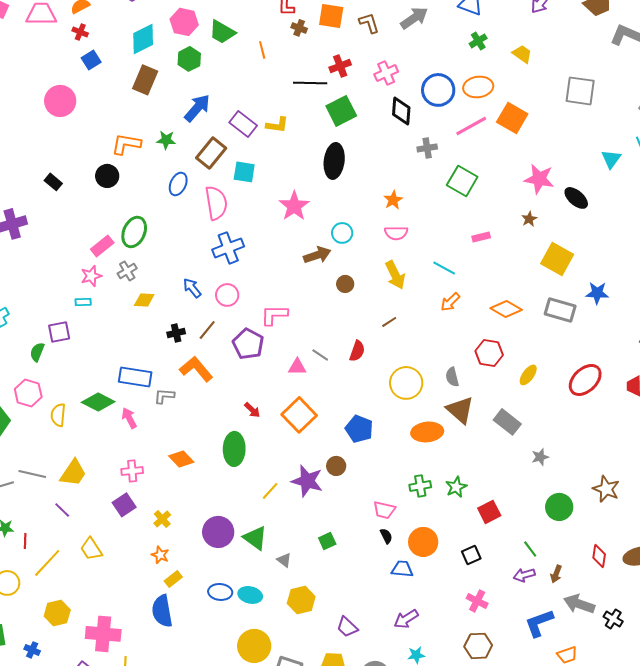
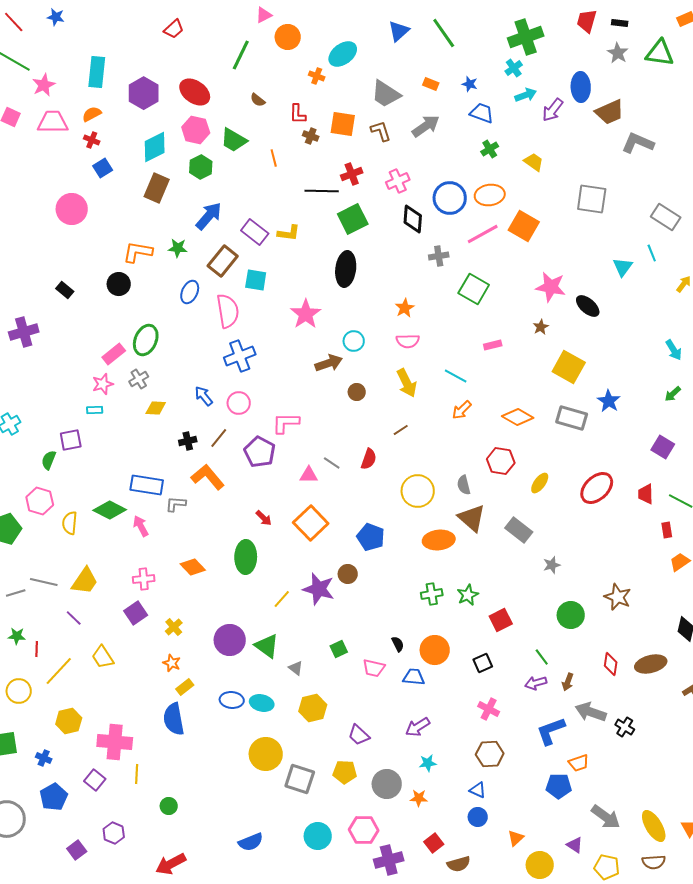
blue star: (597, 293) -> (609, 401), turned 30
pink trapezoid: (384, 510) -> (374, 668), moved

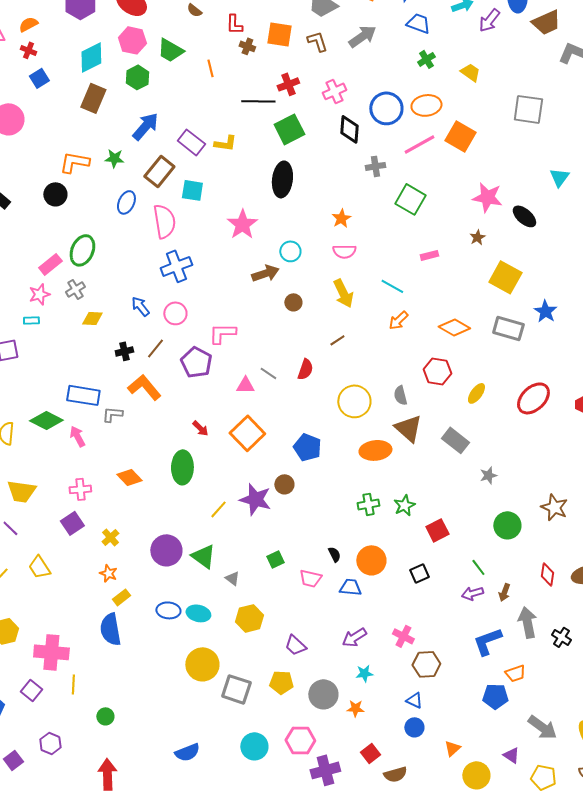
yellow trapezoid: (85, 581) -> (21, 491), turned 64
pink cross: (489, 709) -> (403, 636), moved
gray arrow: (591, 712) -> (527, 622), turned 60
red arrow: (171, 864) -> (107, 774), turned 116

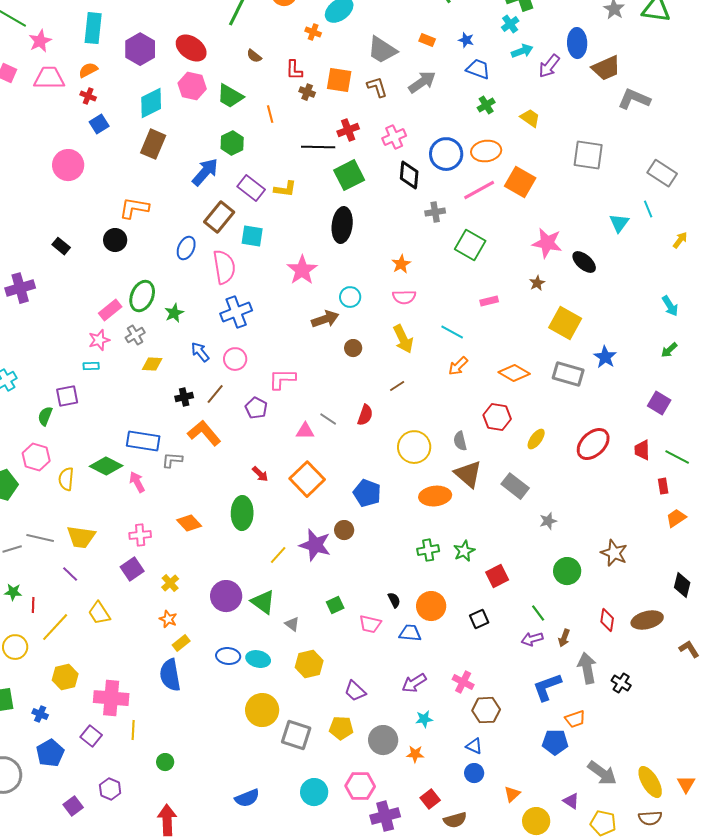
green hexagon: (137, 77) -> (232, 143), moved
green star: (114, 158) -> (174, 313), moved, turned -30
purple pentagon: (196, 362) -> (256, 408), size x0.7

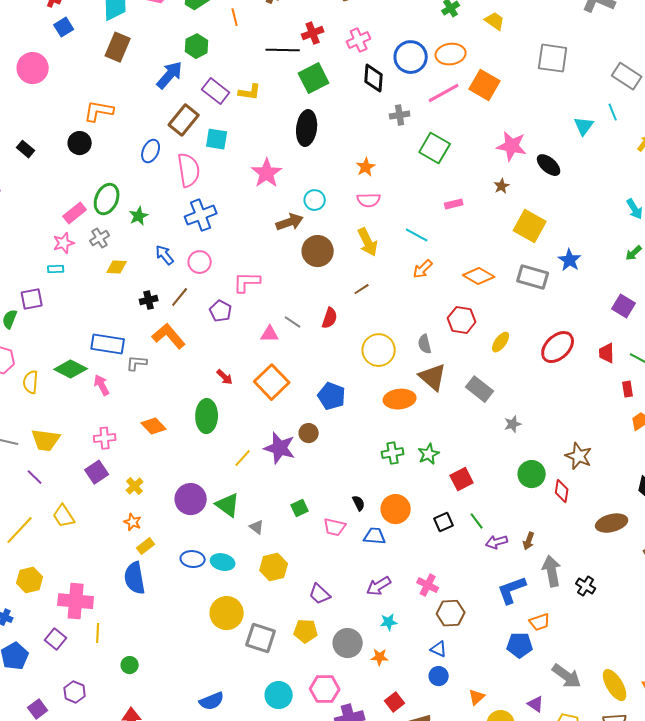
brown circle: (353, 348) -> (318, 251), size x1.8
green line: (538, 613) -> (477, 521), moved
red diamond: (607, 620) -> (562, 491), moved

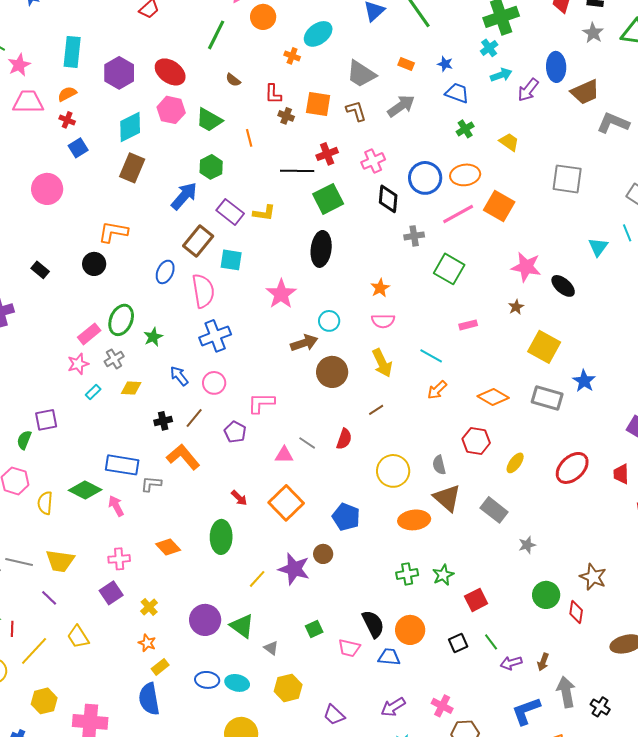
cyan rectangle: (56, 269) -> (93, 392), moved, turned -42
black semicircle: (359, 503) -> (373, 624), size x1.8

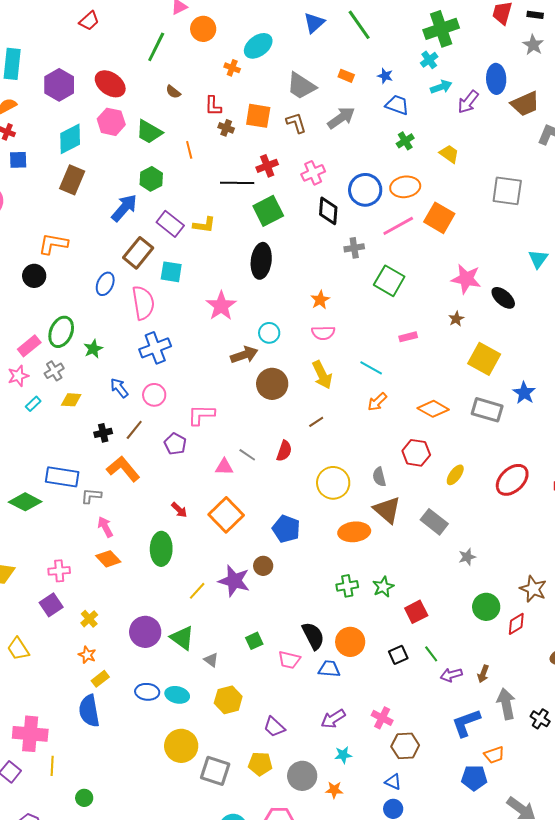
blue square: (78, 148) -> (18, 160), turned 30
pink arrow: (116, 506) -> (105, 527), moved
red diamond: (576, 612) -> (516, 624), turned 50

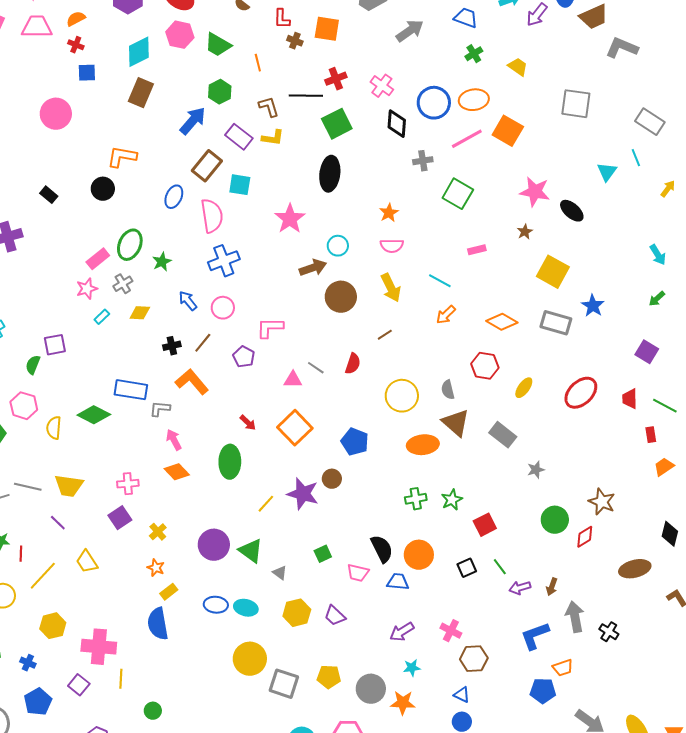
brown L-shape: (296, 123) -> (269, 107), moved
pink cross: (313, 173) -> (382, 86), turned -30
purple trapezoid: (274, 727) -> (335, 616), moved
orange star: (334, 790) -> (403, 703), size x1.4

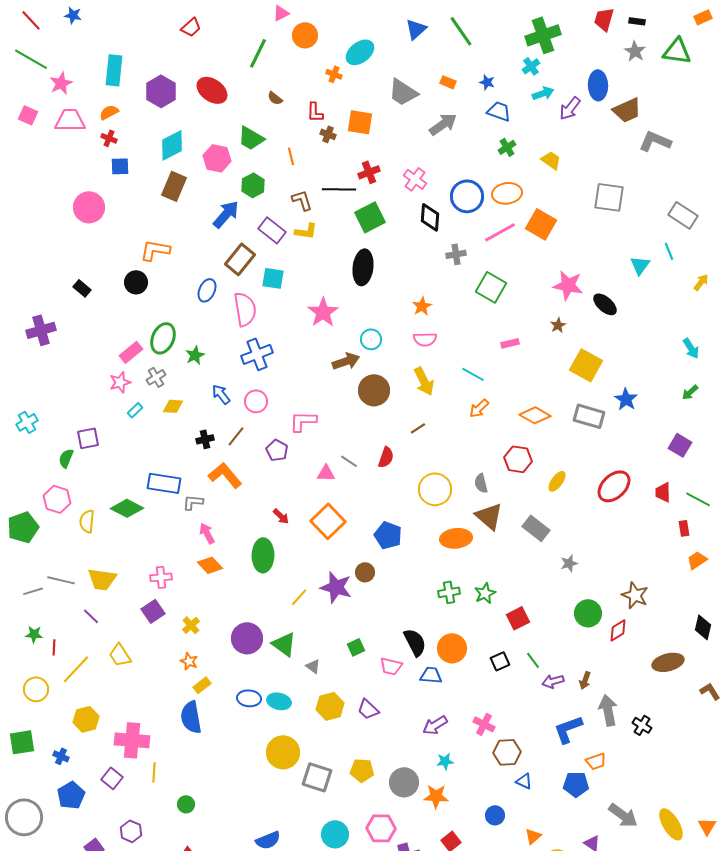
pink hexagon: (180, 35) -> (217, 158), moved
blue triangle: (462, 695) -> (524, 781), moved

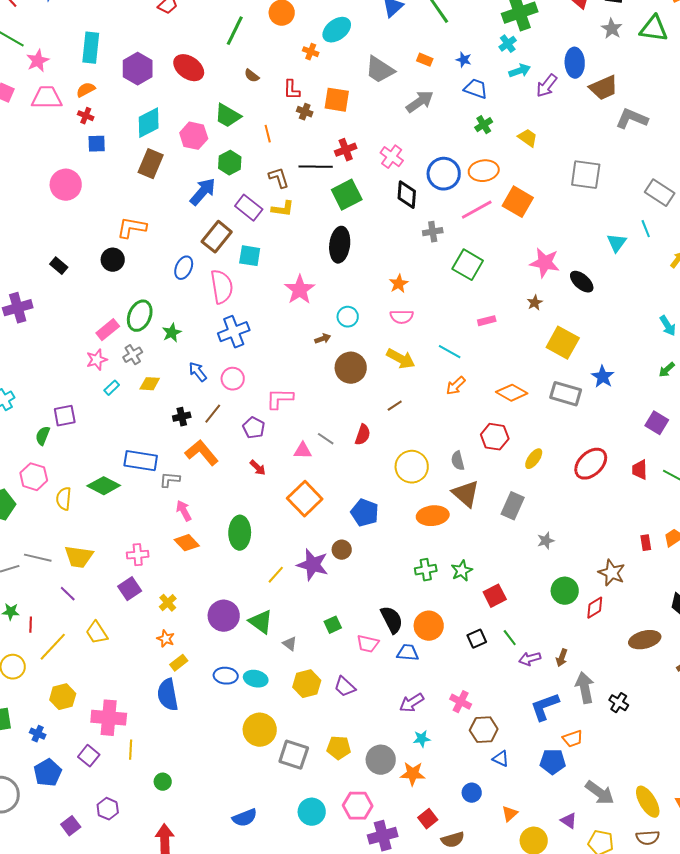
brown arrow: (346, 361) -> (323, 339), size x0.6
yellow arrow: (424, 381) -> (401, 359), turned -36
red arrow: (281, 516) -> (258, 468), moved
gray rectangle: (536, 528) -> (513, 506), turned 76
red rectangle: (684, 528) -> (646, 543), moved

